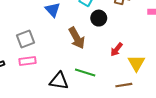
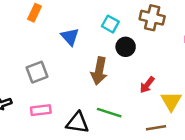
brown arrow: (77, 38) -> (99, 71), turned 40
pink rectangle: (28, 61) -> (41, 110), moved

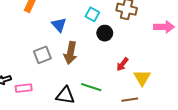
brown arrow: (99, 71) -> (70, 53), moved
gray square: (37, 72) -> (42, 55), moved
pink rectangle: (41, 110) -> (24, 88), moved

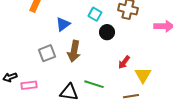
blue triangle: (59, 25) -> (63, 24), turned 35

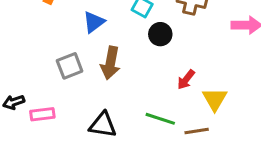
green line: (94, 84) -> (160, 119), moved

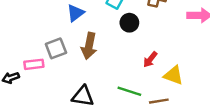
yellow triangle: (215, 99) -> (173, 75), turned -40
pink rectangle: (42, 114) -> (34, 64), moved

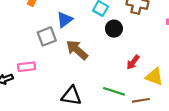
brown arrow: (89, 46) -> (77, 50), turned 120
gray square: (56, 48) -> (47, 36), moved

